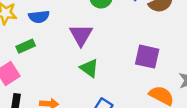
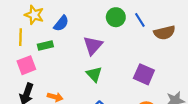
blue semicircle: (39, 17) -> (61, 23), turned -56

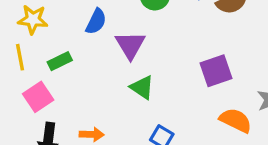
blue semicircle: (61, 23) -> (96, 21), moved
purple square: (144, 74) -> (216, 71), turned -30

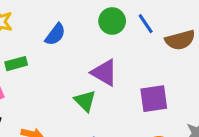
purple triangle: (130, 45) -> (104, 73), moved, turned -40

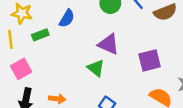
green rectangle: (16, 64) -> (40, 35), moved

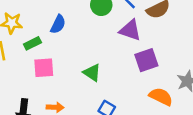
purple triangle: (109, 44) -> (130, 30), moved
pink square: (21, 69) -> (44, 68), moved, turned 30

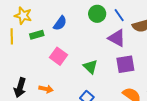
pink square: (44, 68) -> (58, 56), moved, turned 30
green triangle: (92, 73) -> (90, 67), moved

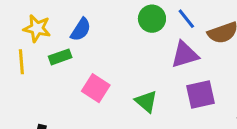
blue semicircle: (60, 23) -> (81, 30), moved
purple triangle: (117, 38) -> (185, 55), turned -42

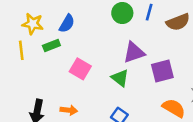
blue line: (186, 19) -> (149, 12), turned 56
purple triangle: (185, 55) -> (134, 52), moved

